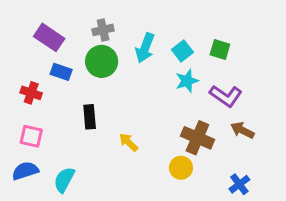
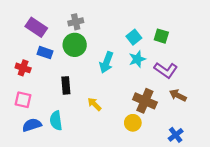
cyan arrow: (145, 48) -> (106, 62), moved
blue semicircle: (25, 171) -> (32, 125), moved
cyan semicircle: (64, 180) -> (56, 121), moved, turned -36

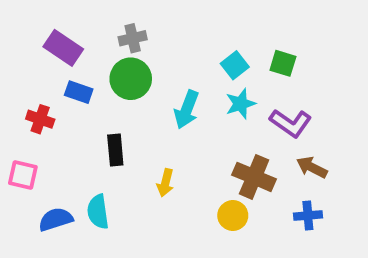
pink square: (23, 100) -> (23, 175), moved
yellow arrow: (94, 104) -> (165, 183), turned -120
blue cross: (176, 135) -> (308, 215), moved, turned 32

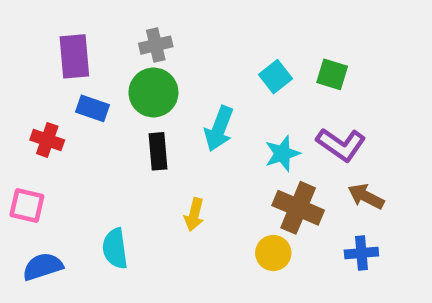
purple rectangle: (63, 48) -> (74, 56), turned 51
cyan star: (241, 104) -> (282, 154), moved
black rectangle: (115, 150) -> (158, 151), moved
blue semicircle: (56, 219) -> (43, 267), moved

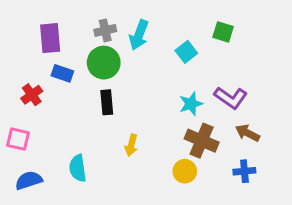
green square: (332, 74) -> (223, 32), moved
cyan arrow: (219, 129) -> (139, 35), moved
red cross: (47, 140) -> (32, 95), turned 35

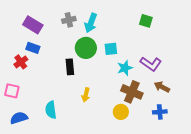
purple rectangle: (50, 38) -> (33, 25), turned -54
cyan square: (186, 52) -> (111, 49), moved, turned 32
green circle: (104, 63) -> (86, 48), moved
blue rectangle: (62, 73) -> (33, 48), moved

